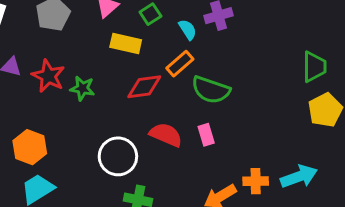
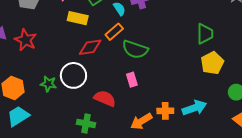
green star: (82, 88) -> (48, 84), moved
red semicircle: (166, 135) -> (105, 98), moved
white circle: (118, 156) -> (73, 75), moved

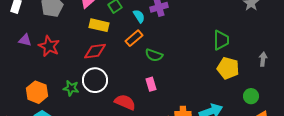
red diamond: (90, 47) -> (95, 51), moved
green semicircle: (135, 49) -> (154, 55), size x0.7
yellow pentagon: (212, 63) -> (228, 68), turned -30

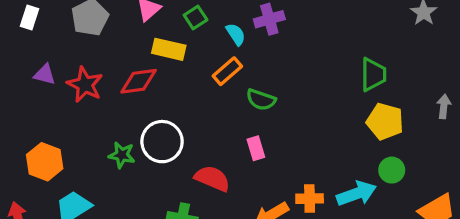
red diamond: (95, 51) -> (139, 81), moved
orange hexagon: (37, 92) -> (45, 162), moved
green circle: (251, 96) -> (392, 170), moved

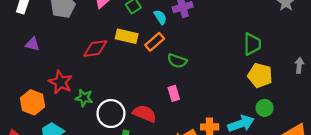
yellow rectangle: (169, 49) -> (127, 36), moved
red star: (85, 85) -> (61, 82), moved
white circle: (162, 142) -> (111, 114), moved

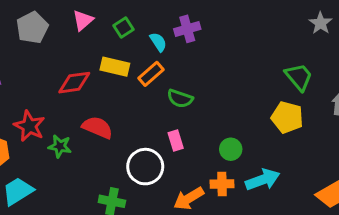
green trapezoid: (252, 44) -> (299, 77), moved, turned -40
green circle: (265, 108) -> (231, 149), moved
white circle: (111, 114) -> (145, 167), moved
red semicircle: (145, 114) -> (97, 127), moved

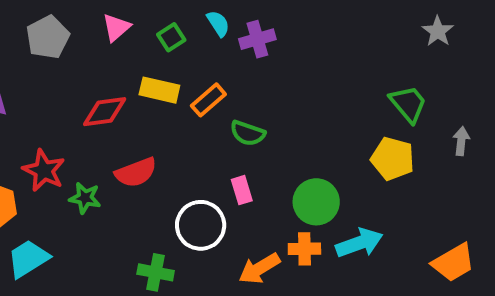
cyan semicircle: (158, 42) -> (218, 23), moved
red semicircle: (97, 127) -> (136, 172), turned 136
green circle: (231, 149) -> (316, 202), size x1.5

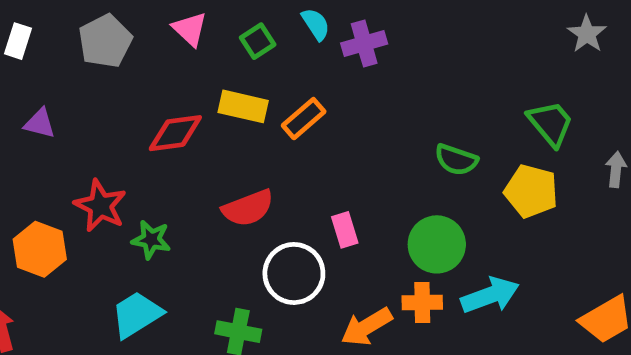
pink triangle: (116, 27) -> (190, 29), turned -36
green semicircle: (248, 133) -> (456, 160), moved
red semicircle: (136, 172) -> (248, 208), moved
cyan trapezoid: (28, 259) -> (137, 315), moved

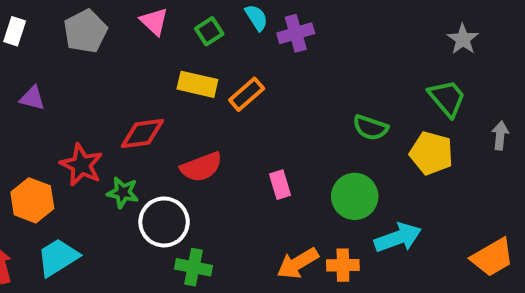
gray star: (587, 34) -> (463, 39), moved
red diamond: (175, 133) -> (142, 134), moved
white circle: (294, 273) -> (164, 222), moved
orange cross: (422, 303) -> (343, 265), moved
cyan trapezoid: (137, 315) -> (58, 257), moved

